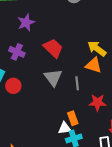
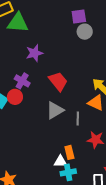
gray triangle: (53, 78) -> (55, 110), turned 30
red circle: (13, 86) -> (15, 97), moved

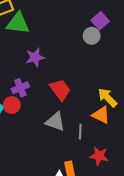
purple square: (79, 17) -> (100, 21), moved, turned -35
purple cross: (22, 81) -> (20, 88), turned 35
gray triangle: (55, 110) -> (55, 122), turned 48

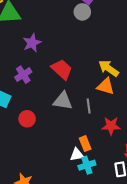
red circle: (12, 105) -> (27, 119), moved

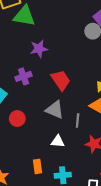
orange rectangle: (85, 144) -> (38, 166), moved
white triangle: (77, 155) -> (58, 141), moved

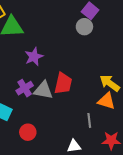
red trapezoid: (61, 80) -> (63, 83), turned 60
gray triangle: (55, 110) -> (43, 90), moved

